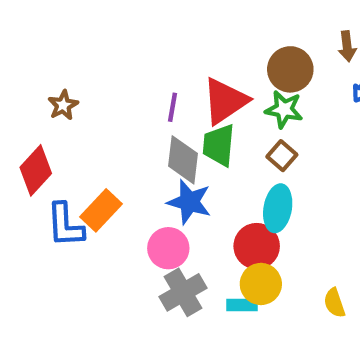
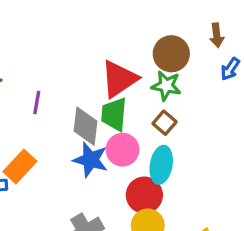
purple line: (172, 107) -> (37, 103), moved
pink circle: (168, 248) -> (123, 150), moved

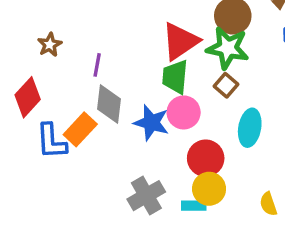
green star: (166, 86) -> (228, 48), size x1.4
gray diamond: (86, 126) -> (109, 104), moved
cyan ellipse: (161, 165) -> (250, 128), moved

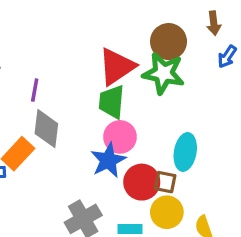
brown square: (226, 85) -> (165, 182), moved, turned -30
blue star: (151, 123) -> (108, 160), moved, turned 30
yellow circle: (209, 189) -> (167, 212), moved

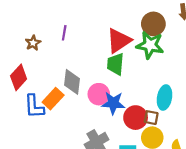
purple line: (35, 90) -> (64, 33), moved
pink circle: (120, 137) -> (99, 94), moved
blue star: (108, 160) -> (113, 103), turned 30

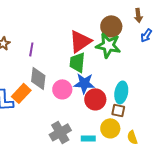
purple line: (64, 33) -> (31, 49), moved
blue star: (113, 103) -> (84, 83), moved
red circle: (136, 118) -> (95, 99), moved
brown square: (151, 118) -> (118, 110), moved

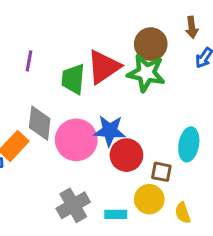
purple line: (31, 49) -> (29, 61), moved
green trapezoid: (77, 62) -> (73, 79), moved
pink circle: (62, 89) -> (76, 140), size x1.4
cyan ellipse: (121, 92) -> (189, 144), moved

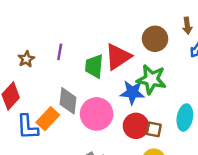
green star: (146, 73) -> (151, 79), moved
blue star: (110, 131) -> (132, 92), moved
brown square: (161, 172) -> (154, 129), moved

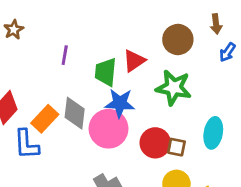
red triangle: (118, 57) -> (134, 61), size x0.7
brown star: (26, 59) -> (14, 30), moved
blue star: (132, 92) -> (120, 103), moved
orange rectangle: (48, 119) -> (45, 119), moved

